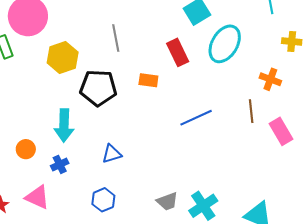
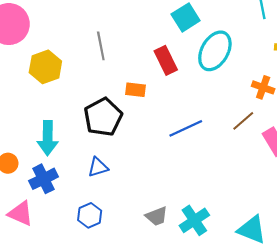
black pentagon: (98, 88) -> (103, 117), moved, turned -30
brown line: (251, 111) -> (243, 121), turned 55
blue cross: (60, 164) -> (44, 179), size x1.5

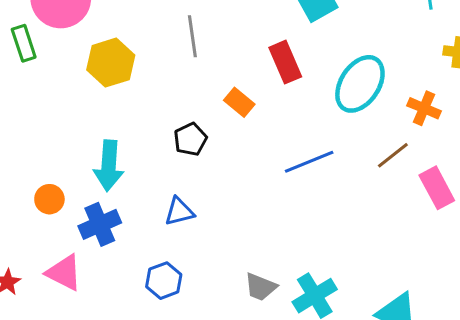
cyan ellipse: (215, 51) -> (360, 84), moved
orange rectangle: (135, 90) -> (239, 102), turned 30
black pentagon: (103, 117) -> (190, 139), size x0.6
gray trapezoid: (157, 216) -> (261, 287), turned 40

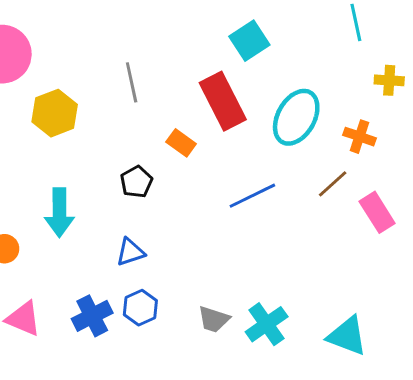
red rectangle: (285, 62) -> (223, 101), size x1.4
blue cross: (100, 224) -> (92, 316), moved
blue hexagon: (164, 281) -> (140, 308), moved

